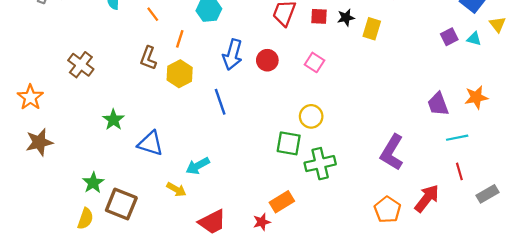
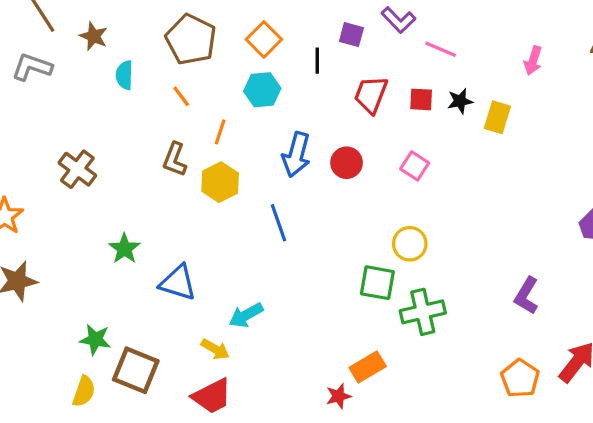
purple L-shape: (392, 152) -> (527, 296), size x0.7
green star: (93, 183) -> (95, 339), turned -30
red trapezoid: (212, 222) -> (212, 396), moved

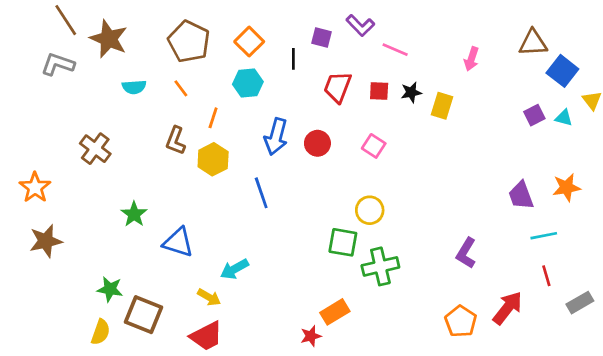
brown star: (94, 36) -> (109, 39), size x1.6
cyan semicircle: (124, 75) -> (134, 87), moved, turned -95

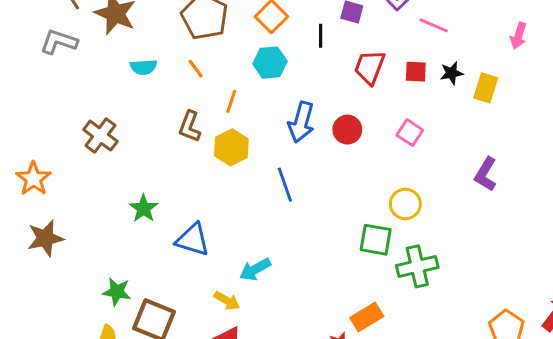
purple L-shape: (466, 253) -> (486, 174), moved

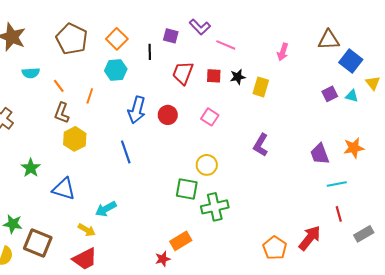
orange line: (196, 69) -> (59, 86), moved
yellow hexagon: (231, 147) -> (75, 139), moved

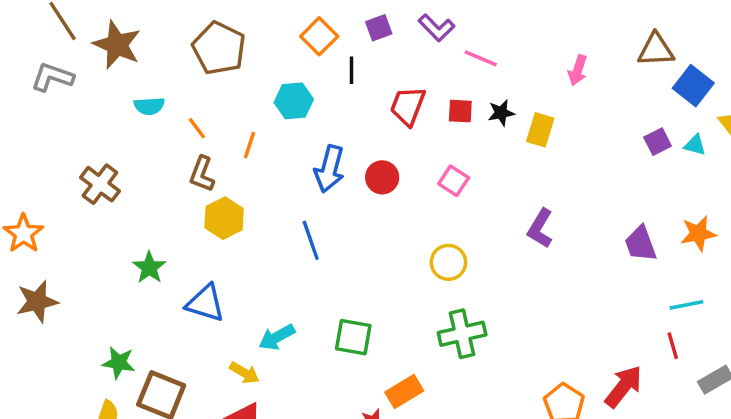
purple square: (171, 36) -> (379, 28), moved, turned -35
orange square: (117, 39) -> (319, 36), moved
cyan line: (337, 184) -> (686, 305), moved
green square: (187, 189) -> (353, 337), moved

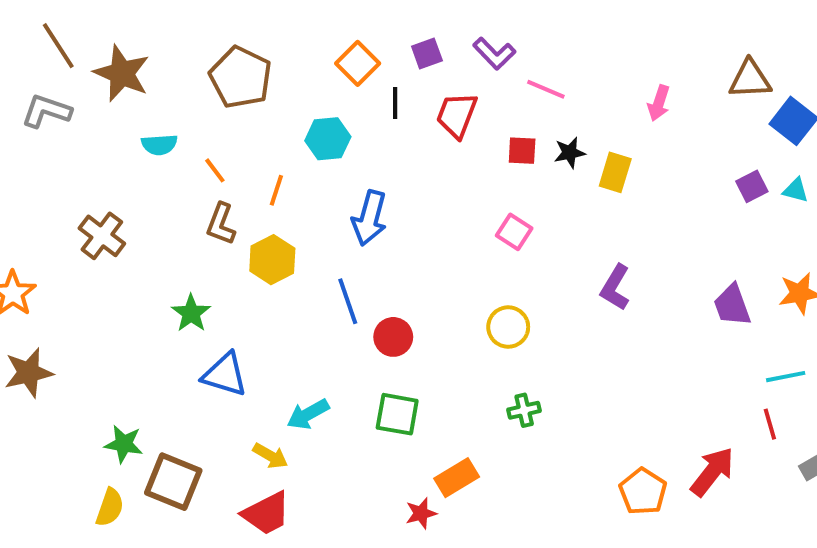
red trapezoid: (408, 106) -> (457, 115), moved
red circle: (382, 177) -> (393, 337), moved
yellow hexagon: (224, 218) -> (272, 260), moved
green star: (149, 267) -> (191, 313), moved
green cross: (462, 334) -> (524, 410), size x0.6

